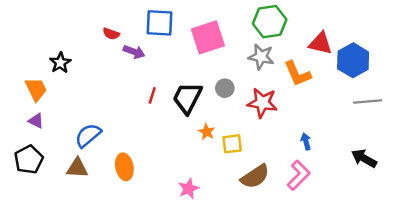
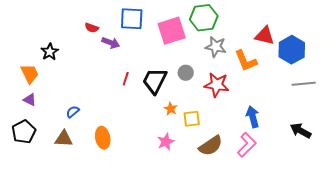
green hexagon: (270, 22) -> (204, 18), moved
blue semicircle: (88, 135) -> (73, 112), size x0.6
blue arrow: (306, 141) -> (253, 117), size x1.5
pink star: (189, 189) -> (166, 142), moved

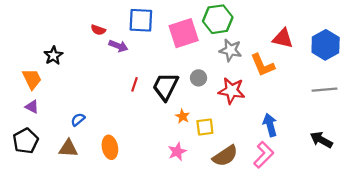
blue hexagon: (292, 50) -> (326, 45), moved

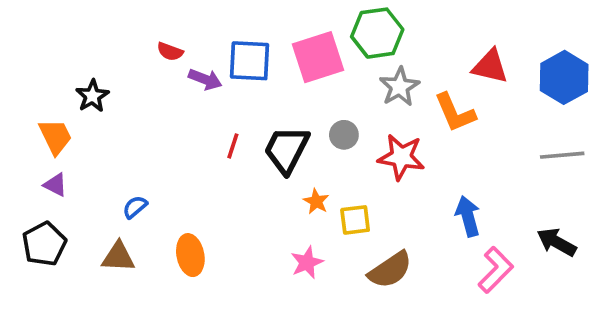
blue square: (141, 20) -> (250, 61), moved
gray star: (231, 50) -> (399, 87), turned 30
pink L-shape: (264, 155) -> (496, 270), moved

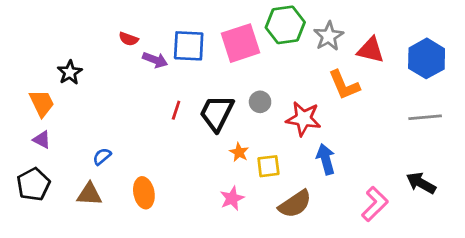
gray star: (399, 87) -> (329, 36), moved
blue arrow: (468, 216) -> (326, 159), moved

